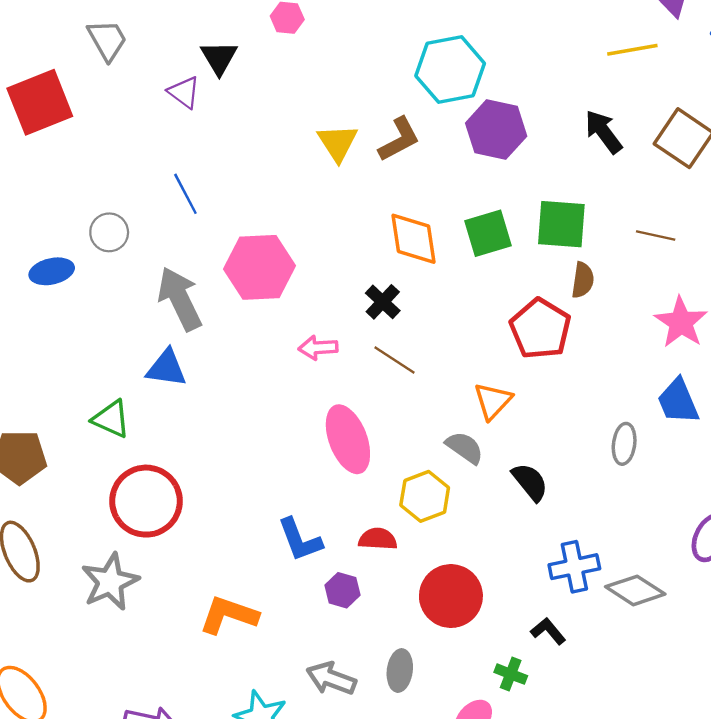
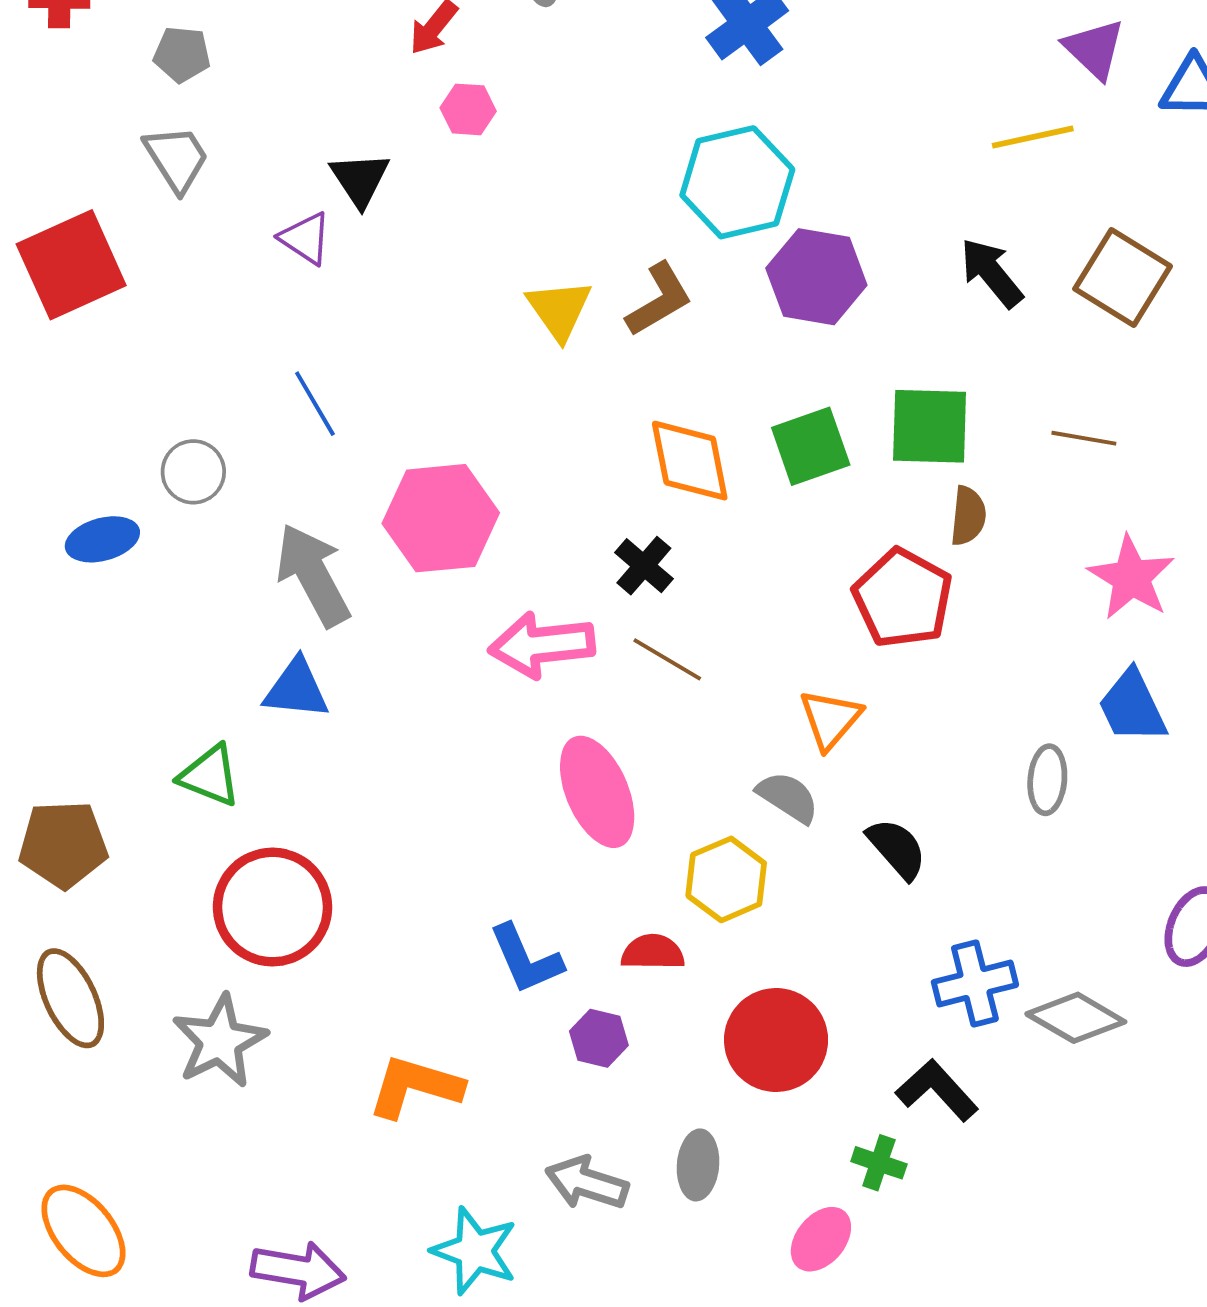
pink arrow: (318, 348) -> (542, 645), size x1.6
black L-shape: (548, 631) -> (937, 1090), size x1.4

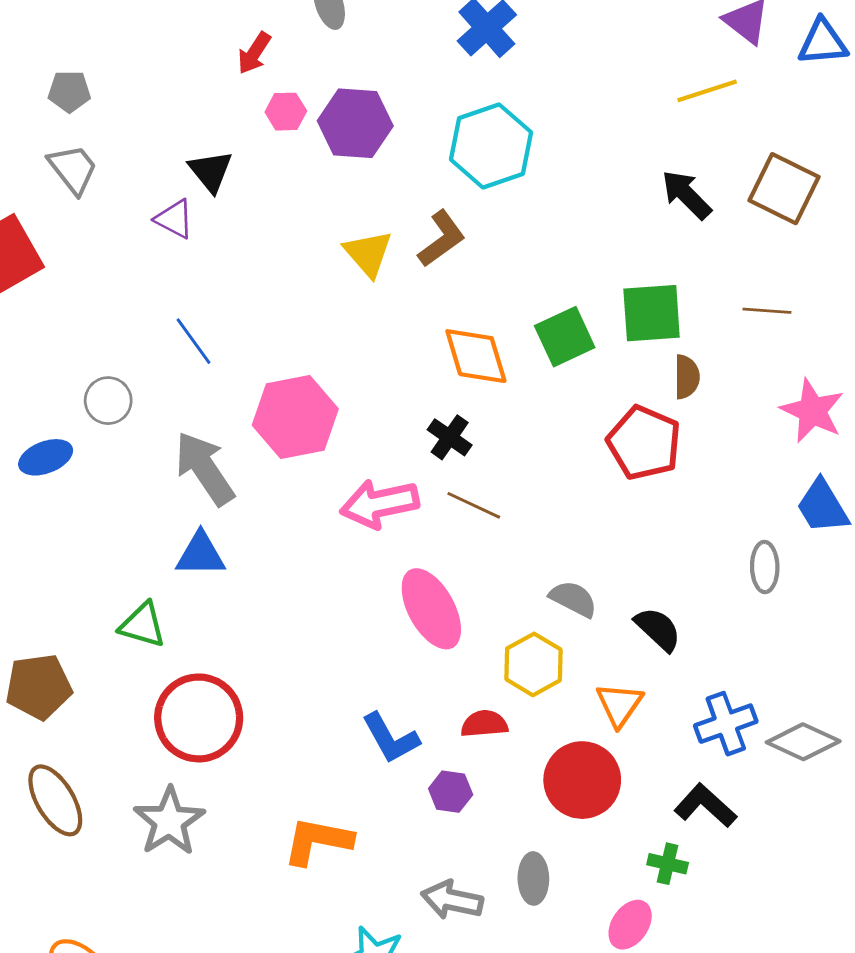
purple hexagon: (816, 277) -> (355, 123), moved
orange triangle: (830, 719) -> (619, 705), moved

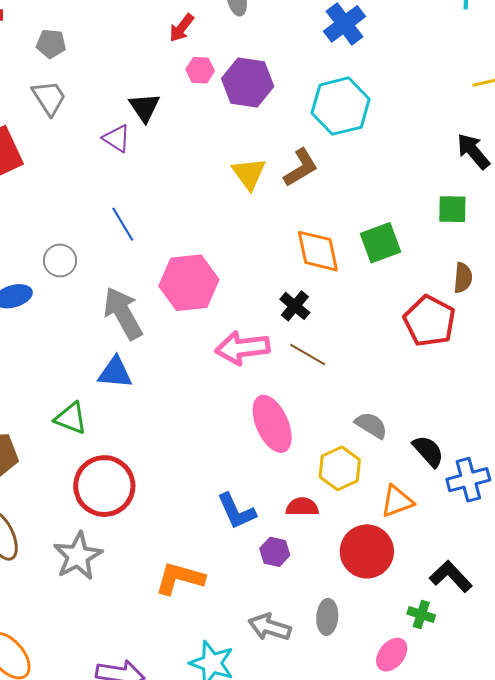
green square: (652, 313) -> (452, 209), moved, size x0.7
orange triangle: (619, 705) -> (397, 501), turned 30
blue cross: (726, 724) -> (468, 480), moved

